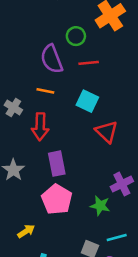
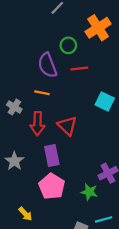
cyan square: (87, 101) -> (105, 102), moved
red triangle: (107, 132) -> (67, 126), moved
yellow arrow: (26, 231) -> (25, 214), turned 80

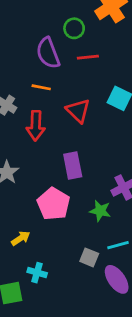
red triangle: (67, 126) -> (78, 111), moved
purple rectangle: (52, 156) -> (73, 166), moved
yellow arrow: (25, 214) -> (21, 238), turned -80

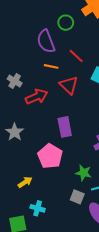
red line: (88, 57) -> (76, 56), moved, turned 49
orange line: (41, 87) -> (51, 66), moved
red arrow: (36, 126) -> (37, 97), turned -115
green star: (100, 211) -> (83, 173), moved

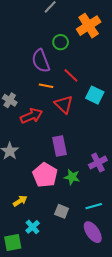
green star: (83, 173) -> (72, 177), moved
gray square: (77, 197) -> (62, 211), moved
cyan cross: (38, 208) -> (33, 227), turned 32

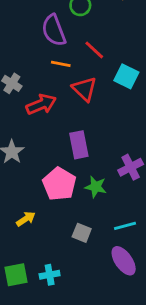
cyan cross: (33, 227) -> (50, 275), moved, turned 32

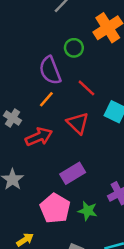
orange line: (61, 64) -> (46, 99), moved, turned -60
purple rectangle: (79, 145) -> (73, 173), turned 70

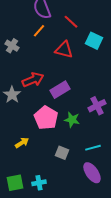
red triangle: (78, 123) -> (64, 50), turned -30
red arrow: (39, 137) -> (33, 80), moved

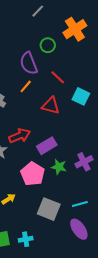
green star: (72, 120) -> (59, 167), moved
gray square: (62, 153) -> (49, 209), size x1.6

